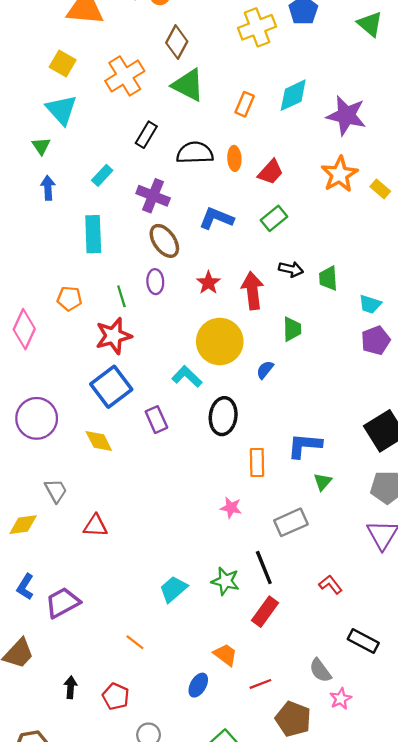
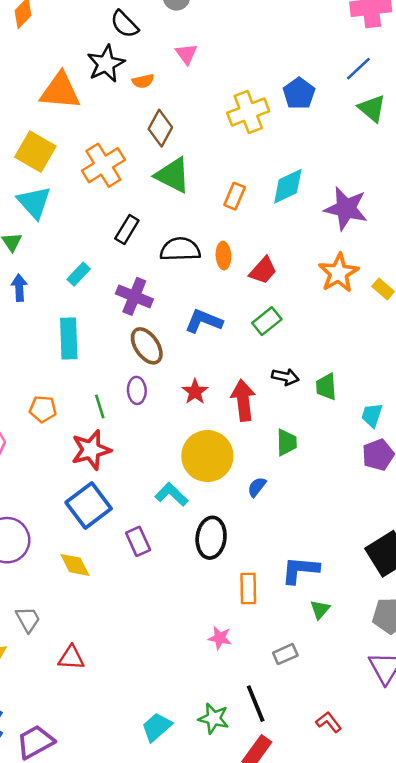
yellow square: (63, 63) -> (35, 152), size x1.4
cyan trapezoid: (370, 304) -> (372, 415), turned 90
gray rectangle: (291, 522) -> (285, 654), size x0.7

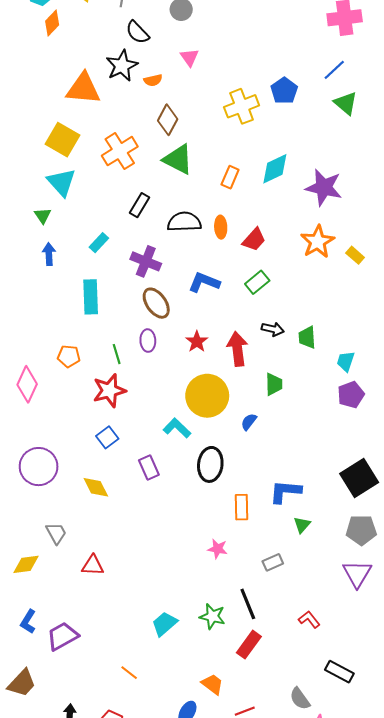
blue square: (89, 506) -> (107, 437), size x0.6

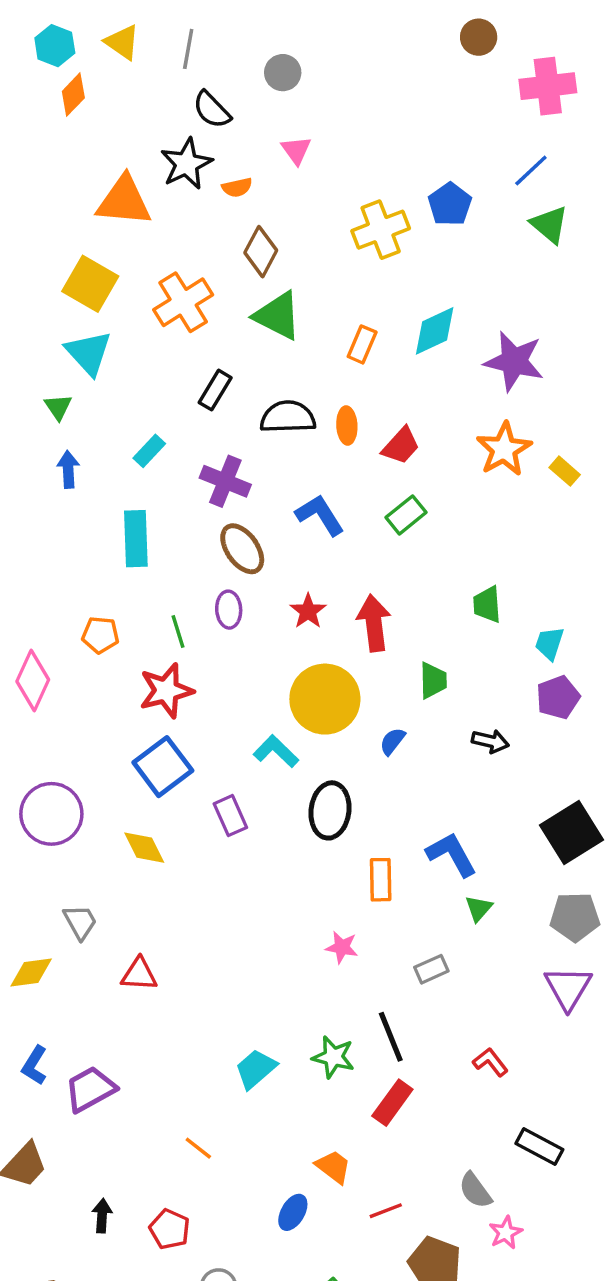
blue L-shape: (204, 282) -> (320, 515), turned 36
black arrow: (273, 329) -> (490, 741), moved
blue square: (107, 437) -> (163, 767), size x1.6
blue L-shape: (285, 492) -> (452, 854), turned 56

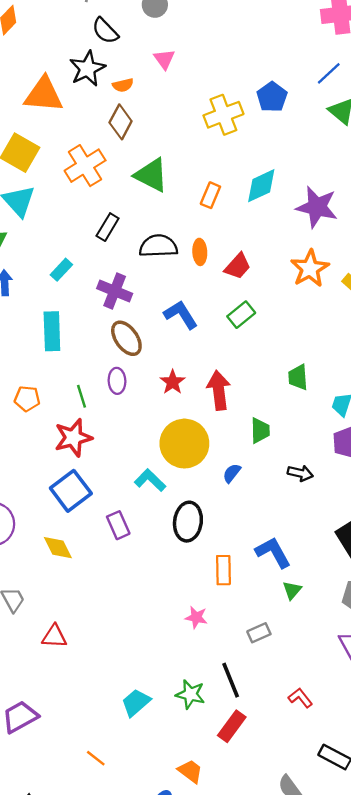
brown diamond: (261, 252) -> (121, 122), moved

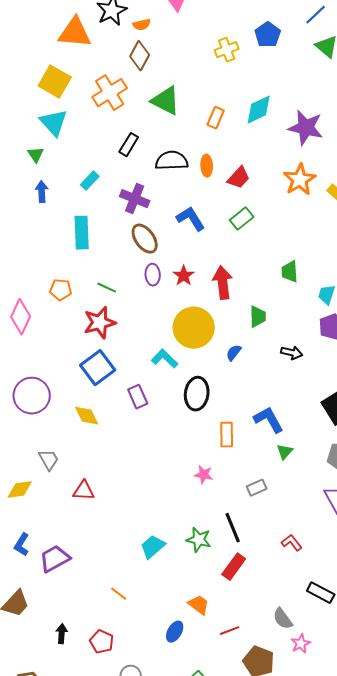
yellow cross: (223, 115) -> (227, 50), size x0.7
purple ellipse: (117, 381) -> (153, 275), moved
green line: (82, 396) -> (107, 288), turned -48

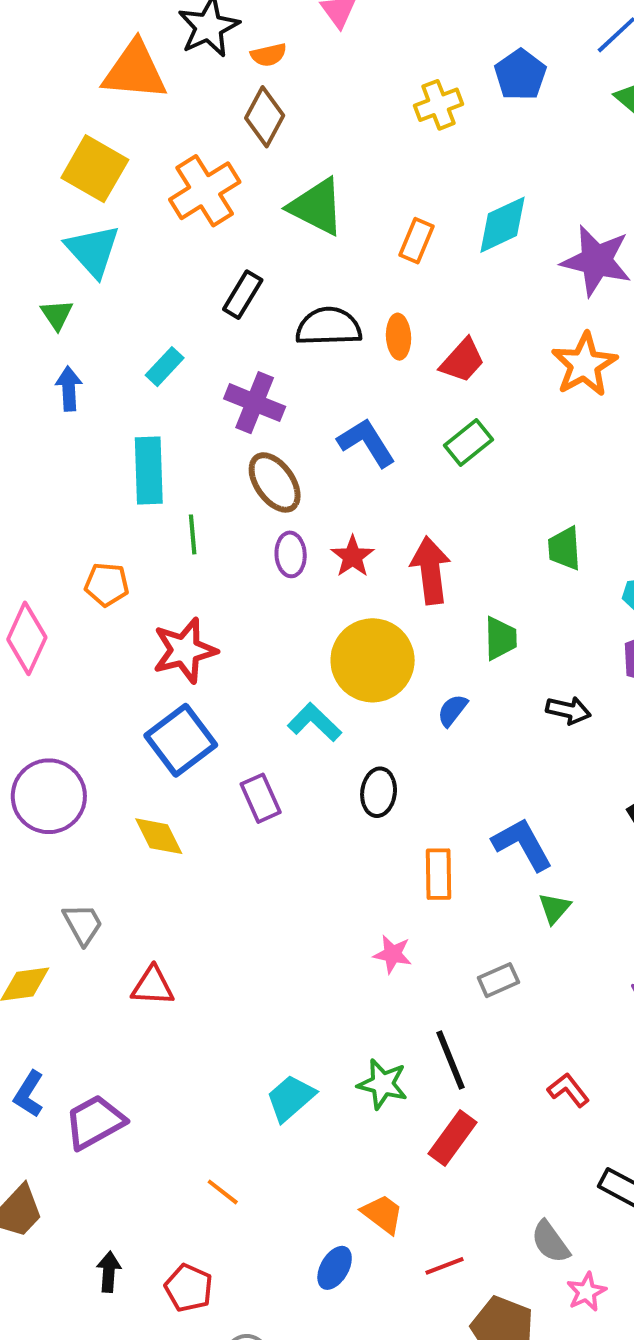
green line: (107, 288) -> (193, 534), moved, turned 60
black ellipse: (197, 394) -> (379, 792), size x0.7

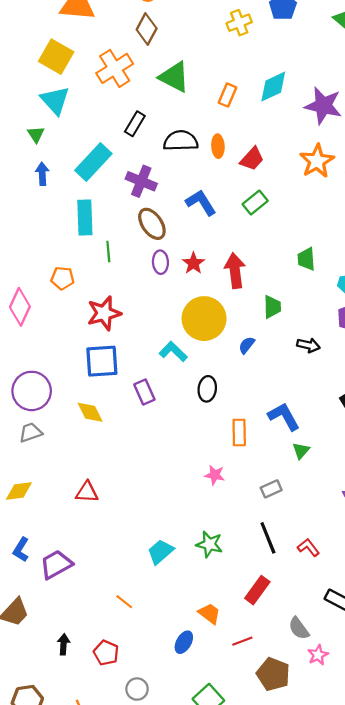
cyan rectangle: (165, 367) -> (93, 162), size x1.8
blue square: (181, 740) -> (102, 361), turned 33
gray trapezoid: (83, 924) -> (31, 432), moved, turned -80
black line: (450, 1060) -> (268, 538), moved
red rectangle: (452, 1138) -> (257, 590), moved

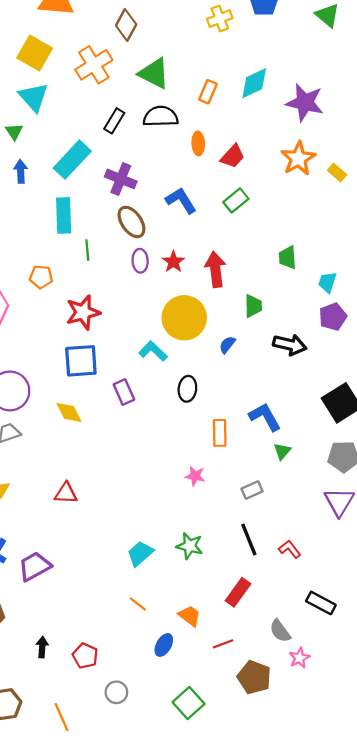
black semicircle: (181, 141) -> (161, 116), moved
black arrow: (308, 345) -> (290, 345), size x1.4
orange line: (124, 602) -> (138, 604), moved

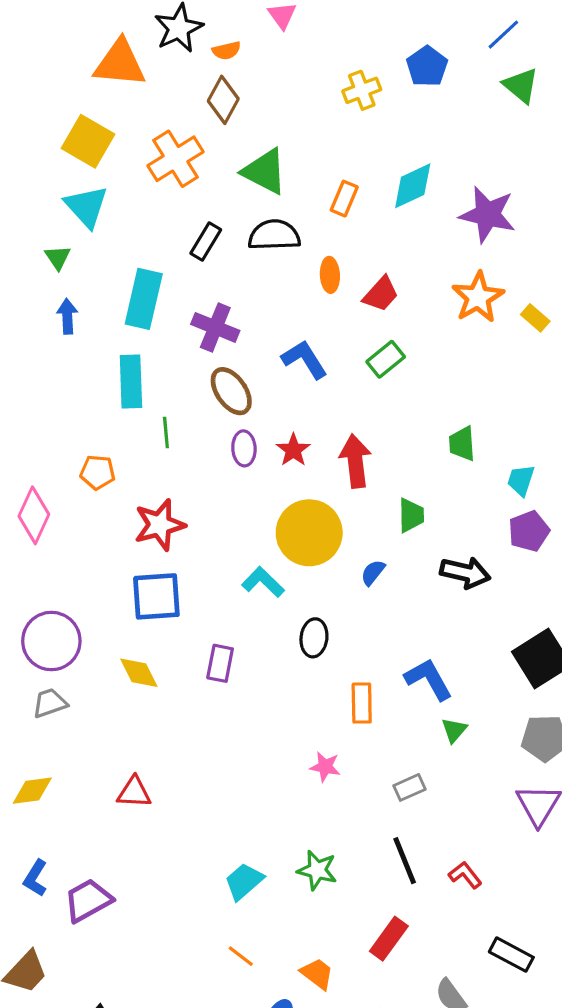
cyan rectangle: (72, 160) -> (144, 299), turned -30
purple rectangle: (124, 392) -> (220, 663), moved, turned 35

